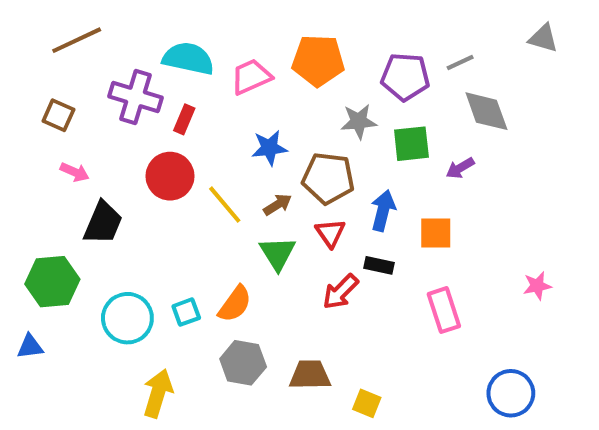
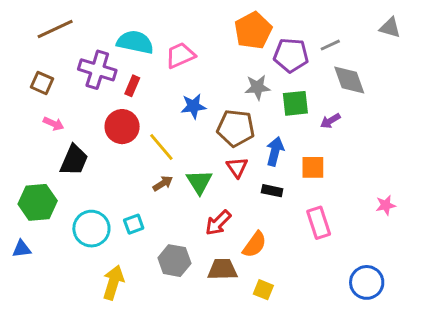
orange pentagon: (318, 61) -> (253, 30), moved, turned -30
brown arrow: (278, 205) -> (163, 183), moved
red arrow: (340, 292) -> (218, 223), moved
orange semicircle: (235, 304) -> (255, 245), moved

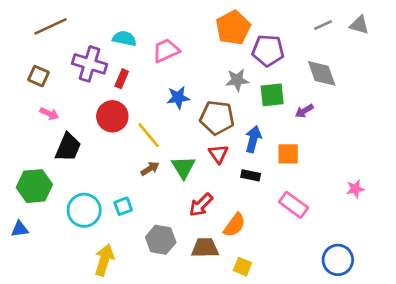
cyan semicircle: (135, 42) -> (124, 38), size x0.7
gray line: (330, 45) -> (323, 25), moved
pink rectangle: (319, 223) -> (294, 205), turned -36

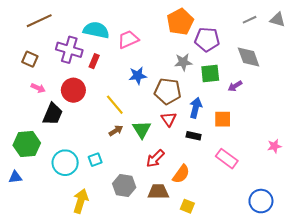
cyan semicircle: (124, 38) -> (96, 30), size x1.4
red circle: (112, 116) -> (73, 90), moved

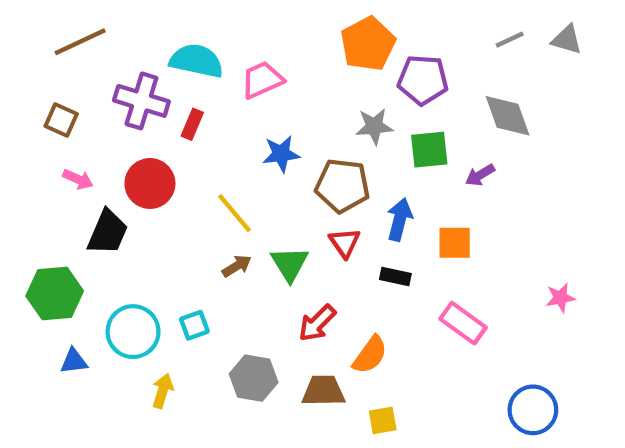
blue triangle: (15, 177) -> (74, 361), moved
yellow arrow: (81, 201) -> (163, 391), moved, size x0.7
yellow square: (187, 206) -> (383, 420), turned -32

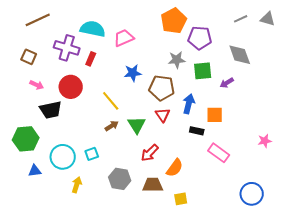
black trapezoid: (108, 232) -> (51, 110), turned 55
black rectangle: (395, 277) -> (197, 131), moved

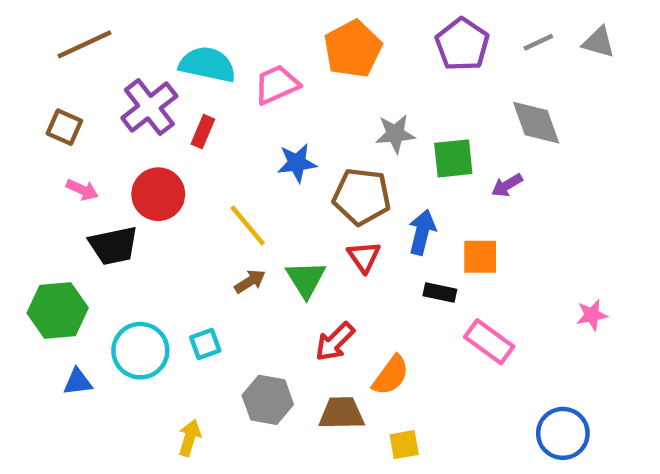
orange pentagon: (174, 21) -> (353, 49), moved
purple pentagon: (200, 38) -> (462, 44), moved, turned 30
purple cross: (67, 48) -> (149, 107), turned 35
yellow arrow: (77, 185) -> (190, 438), moved

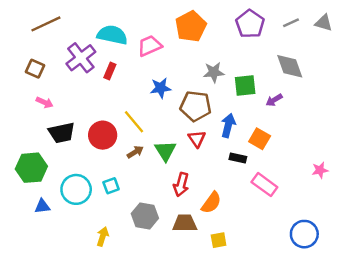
red circle: (158, 194) -> (103, 135), moved
orange square: (480, 257) -> (260, 139), turned 30
red arrow: (335, 342) -> (181, 185), turned -30

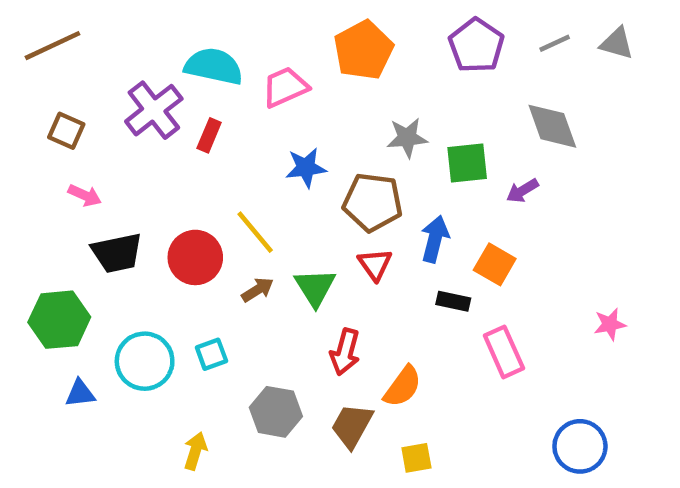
brown line: (46, 24) -> (52, 46), moved
pink rectangle: (264, 185) -> (504, 352), turned 30
brown trapezoid: (185, 223) -> (352, 426), turned -60

